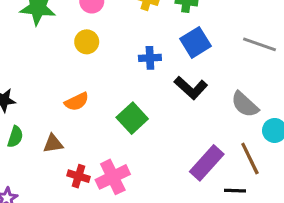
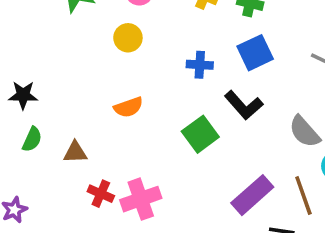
orange semicircle: (77, 102) -> (128, 107), moved
green square: (132, 118) -> (200, 134), moved

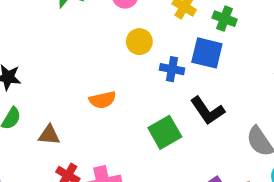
yellow circle: (128, 38) -> (139, 42), moved
blue square: (255, 53) -> (207, 53), moved, turned 32

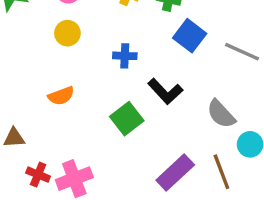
yellow circle: (139, 42) -> (67, 33), moved
blue square: (207, 53) -> (190, 36), moved, turned 32

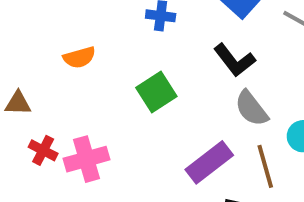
black L-shape: (165, 91) -> (234, 60), moved
gray semicircle: (221, 114) -> (251, 108), moved

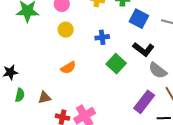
green square: (156, 92) -> (116, 64), moved

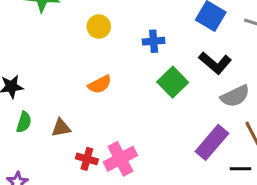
gray semicircle: (158, 70) -> (235, 96), turned -66

